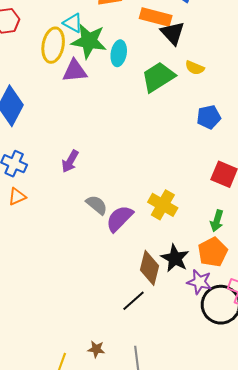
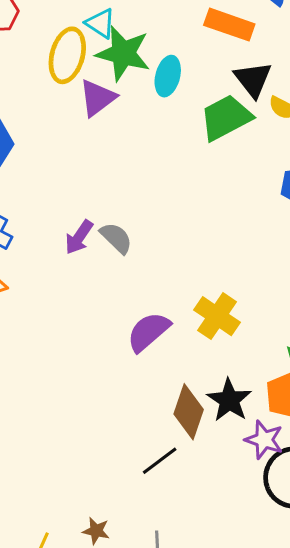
black triangle: (173, 33) -> (253, 79), moved
purple triangle: (75, 71) -> (97, 98), turned -36
gray semicircle: (97, 205) -> (116, 238), moved

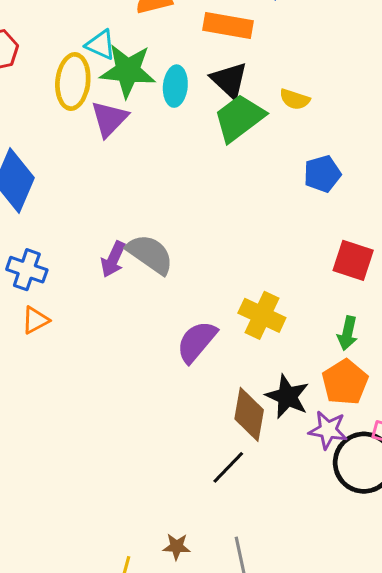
black triangle: (253, 79) -> (229, 80), moved
gray semicircle: (116, 238) -> (150, 254), size x1.4

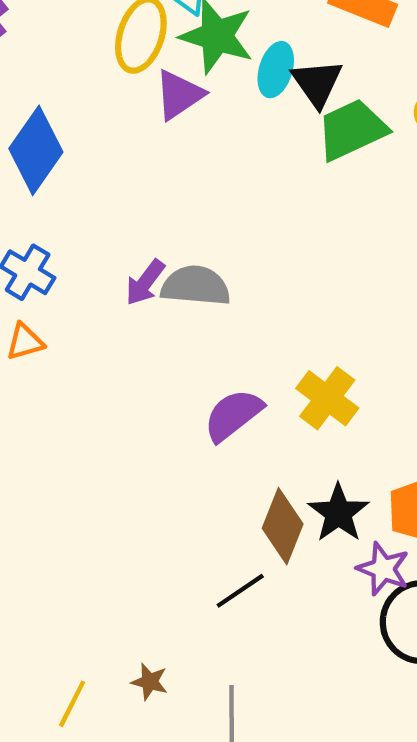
black triangle: (229, 80) -> (317, 83), moved
gray semicircle: (150, 254) -> (196, 286), turned -42

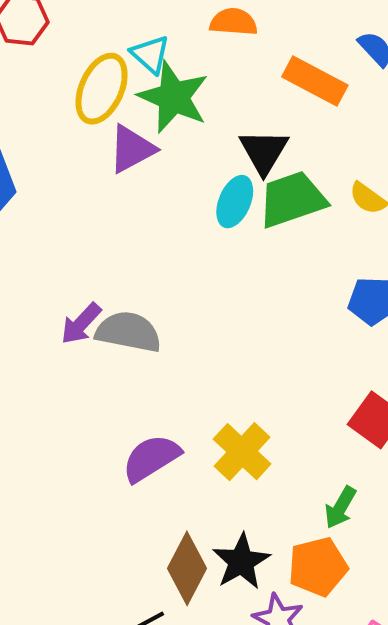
cyan ellipse: (276, 70) -> (235, 202), moved

